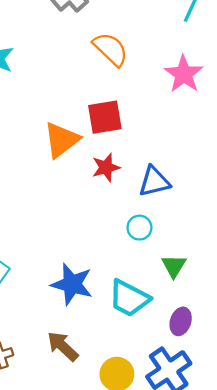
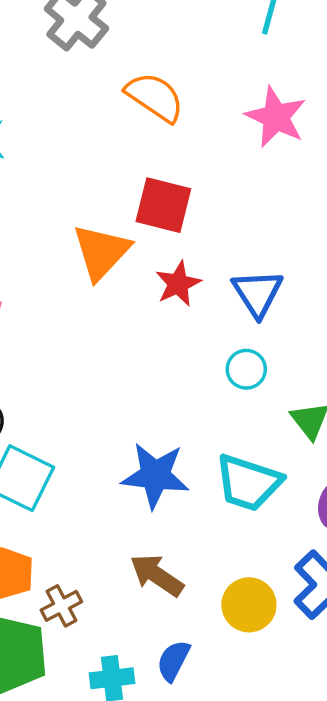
red square: (105, 117) -> (163, 205), turned 33
blue triangle: (154, 182) -> (258, 293), turned -40

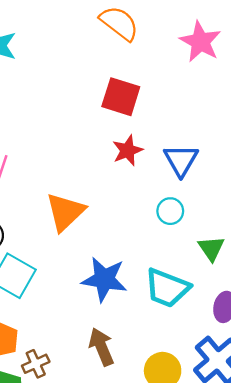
orange triangle: (101, 252) -> (65, 212), moved
brown arrow: (157, 575) -> (101, 347), turned 30

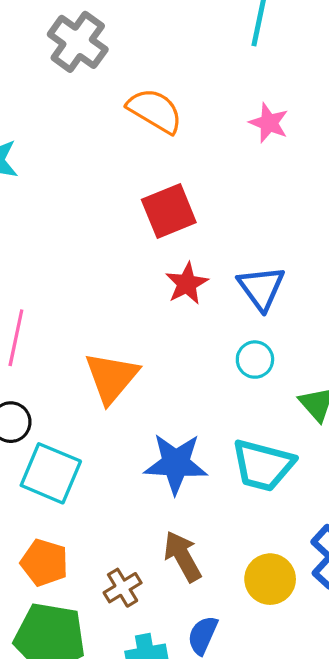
pink star: (200, 42) -> (269, 123), size x0.7
red square: (121, 97) -> (169, 211), turned -33
brown cross: (36, 364) -> (123, 588), moved

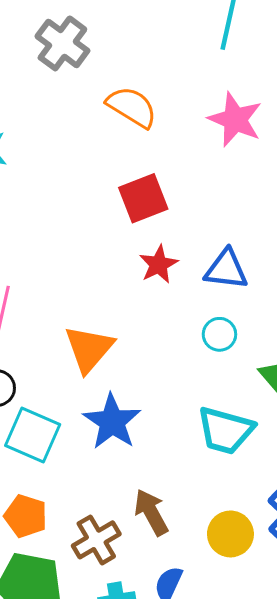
pink star: (269, 123) -> (235, 119), size x1.5
blue triangle: (261, 288) -> (226, 269), turned -48
blue star: (176, 464) -> (112, 422), moved, turned 30
brown cross: (123, 588) -> (96, 540), size x1.4

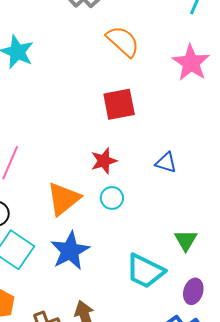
red star: (158, 264) -> (104, 161), moved
blue triangle: (226, 269) -> (166, 163), size x0.7
cyan circle: (219, 334) -> (112, 198), moved

